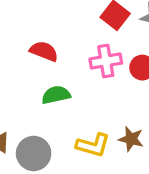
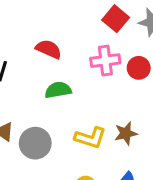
brown star: (131, 139) -> (126, 133), turned -30

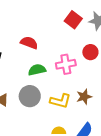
pink cross: (105, 61) -> (66, 64), moved
gray circle: (35, 143) -> (30, 96), moved

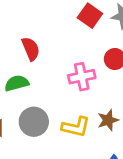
red semicircle: (29, 43) -> (31, 49), turned 48
green semicircle: (37, 70) -> (17, 83), moved

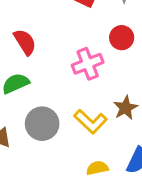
yellow L-shape: (76, 127) -> (91, 122), turned 40

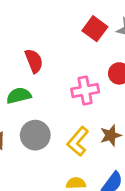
yellow L-shape: (91, 122) -> (78, 141), turned 76

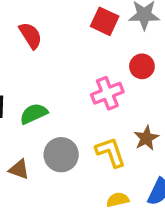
red semicircle: (34, 61) -> (30, 35), moved
yellow L-shape: (78, 141) -> (111, 152), turned 132

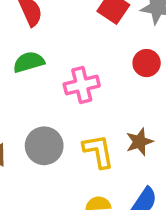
pink cross: (107, 93) -> (82, 85), moved
green semicircle: (34, 114) -> (29, 62), moved

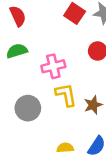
yellow L-shape: (98, 151) -> (66, 95), moved

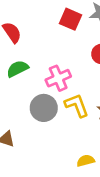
gray circle: (28, 108) -> (44, 108), moved

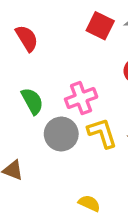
green semicircle: (17, 69) -> (32, 101), moved, turned 85
yellow semicircle: (86, 161) -> (89, 203), moved, turned 36

